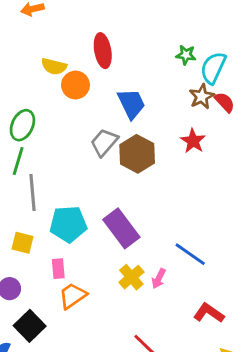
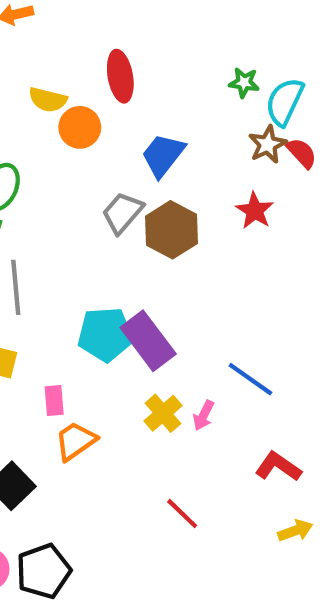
blue trapezoid: (131, 104) -> (163, 155), turned -116
cyan pentagon: (68, 224) -> (105, 334), moved

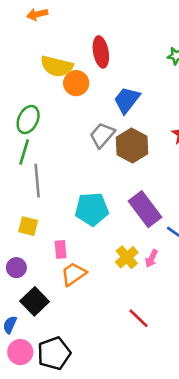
yellow semicircle: (48, 100) -> (57, 66), size x1.4
purple rectangle: (148, 341) -> (145, 209), moved

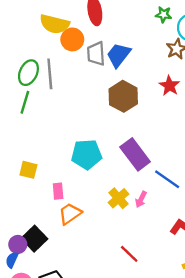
gray trapezoid: (102, 135) -> (96, 54), moved, turned -45
gray line: (37, 181) -> (50, 74), moved
purple circle: (16, 268) -> (18, 244), moved

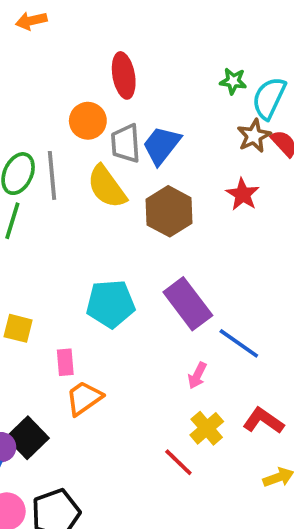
yellow semicircle: (55, 24) -> (107, 187), moved, turned 40
yellow cross: (119, 198) -> (207, 428), moved

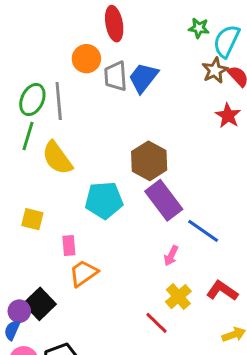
yellow semicircle: (107, 187) -> (57, 158), moved
red star: (243, 194) -> (228, 116), moved
brown hexagon: (169, 211) -> (149, 161), moved

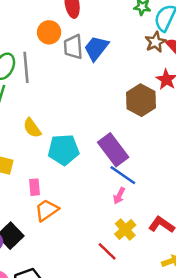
yellow semicircle: (57, 158) -> (32, 128), moved, size x0.7
brown hexagon: (149, 161) -> (141, 100), moved
blue line: (203, 231) -> (123, 175), moved

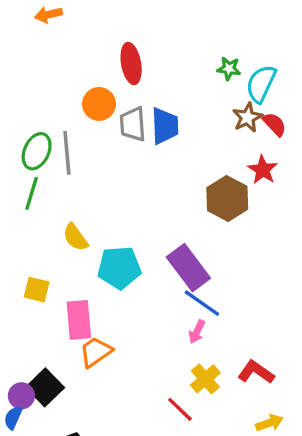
blue trapezoid: (96, 48) -> (165, 126), turned 140
pink rectangle: (35, 187) -> (79, 320), size x1.6

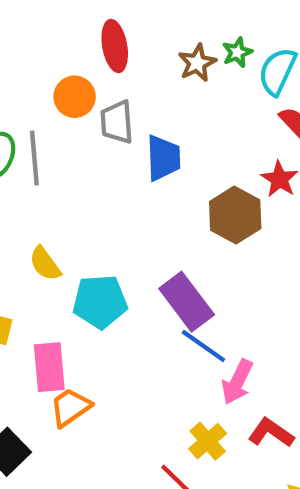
green star: (229, 69) -> (237, 52), turned -30
brown star: (247, 117) -> (197, 63), moved
blue trapezoid: (165, 126) -> (163, 158), moved
pink arrow: (197, 332) -> (237, 382), moved, size x1.5

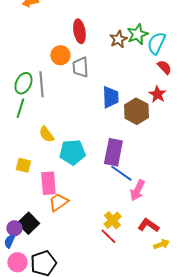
green star: (237, 52) -> (137, 34), size x1.5
blue trapezoid: (163, 158) -> (110, 97), moved
purple rectangle: (187, 302) -> (113, 152), turned 48
red L-shape: (271, 433) -> (148, 225), moved
yellow cross: (208, 441) -> (112, 220), moved

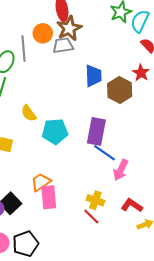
brown star: (118, 39) -> (69, 28), moved, size x1.4
gray trapezoid: (80, 67) -> (63, 45), turned 85
gray line: (41, 84) -> (24, 49), moved
pink rectangle: (48, 183) -> (49, 197), moved
yellow cross: (112, 220) -> (95, 200), turned -30

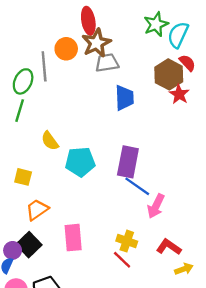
gray trapezoid: (63, 45) -> (107, 63), moved
brown hexagon: (120, 90) -> (169, 74), moved
orange trapezoid: (41, 182) -> (37, 210), moved

